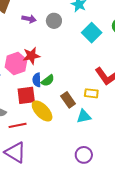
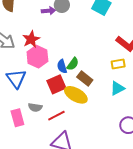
purple arrow: (29, 19) -> (49, 11), moved
red star: (31, 56) -> (31, 39), moved
brown rectangle: (68, 100) -> (85, 79), moved

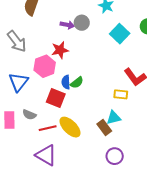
red star: (31, 39) -> (60, 50), moved
brown rectangle: (85, 79) -> (104, 128), moved
red square: (56, 84) -> (56, 98), turned 30
yellow ellipse: (76, 95) -> (70, 127), moved

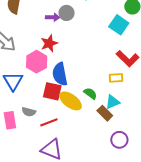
cyan square: (120, 34) -> (119, 25), moved
blue semicircle: (66, 82) -> (60, 74), size x1.6
green semicircle: (77, 83) -> (90, 93), moved, turned -96
yellow ellipse: (70, 127) -> (71, 101), moved

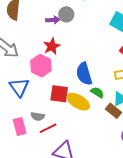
blue semicircle: (60, 74) -> (84, 74), moved
red line: (49, 122) -> (48, 128), moved

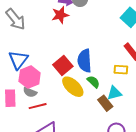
red star: (52, 46) -> (60, 15), moved
pink hexagon: (41, 66) -> (30, 77), moved
red square: (59, 94) -> (63, 66), moved, turned 30

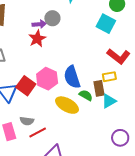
red square: (63, 66) -> (26, 86), moved
pink hexagon: (30, 77) -> (47, 79), moved
brown rectangle: (105, 103) -> (99, 88), moved, turned 42

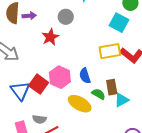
purple arrow: (39, 24) -> (29, 16), moved
blue semicircle: (72, 77) -> (85, 76), size x0.7
yellow rectangle: (109, 77) -> (110, 51), moved, size x1.5

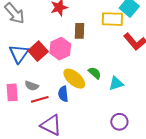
yellow rectangle: (110, 51) -> (112, 19), moved
blue semicircle: (85, 76) -> (63, 94), moved
brown rectangle: (112, 87) -> (80, 31), moved

